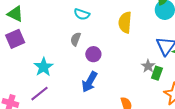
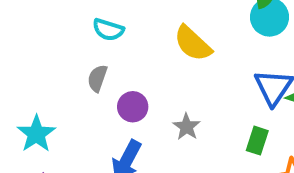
yellow semicircle: (125, 22) -> (193, 43), turned -50
gray star: (148, 66) -> (187, 127), moved

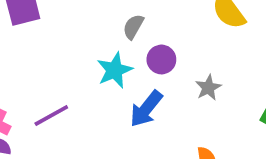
cyan star: (36, 134) -> (115, 70), moved

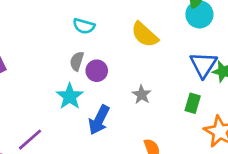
purple circle: (161, 59) -> (97, 71), moved

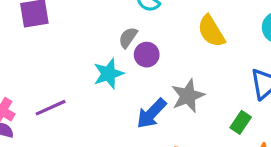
gray star: (142, 95) -> (188, 96), size x1.5
blue arrow: (99, 120) -> (152, 113), moved

